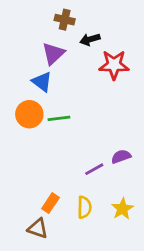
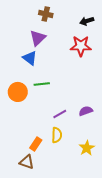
black arrow: (90, 39) -> (87, 21), moved
orange circle: (29, 114) -> (18, 92), moved
purple line: (94, 169) -> (60, 114), moved
yellow semicircle: (84, 207) -> (57, 135), moved

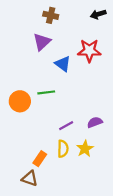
black arrow: (87, 21) -> (98, 14), moved
blue triangle: (30, 58) -> (63, 64), moved
yellow star: (87, 148) -> (85, 149), moved

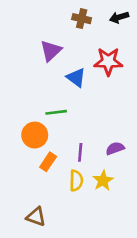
brown cross: (51, 15) -> (82, 19), moved
orange circle: (20, 101) -> (35, 135), moved
purple line: (66, 126) -> (80, 152), turned -56
orange rectangle: (40, 159) -> (48, 162), moved

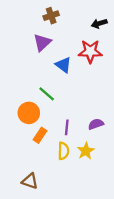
black arrow: (119, 17) -> (99, 23), moved
brown cross: (82, 19) -> (51, 16), moved, turned -32
green line: (56, 112) -> (47, 94), turned 48

